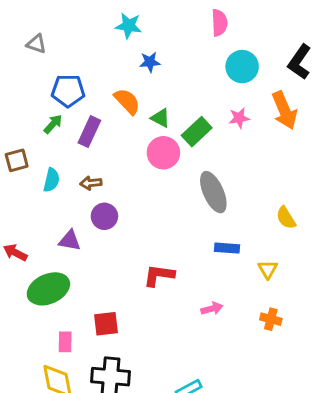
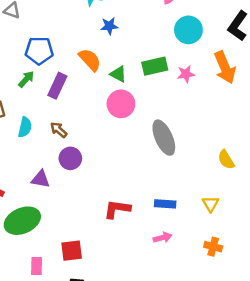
green rectangle: (197, 132) -> (155, 66), moved, turned 30
brown arrow: (91, 183) -> (59, 130), turned 48
blue rectangle: (227, 248) -> (165, 204), moved

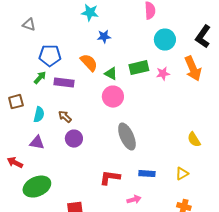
purple rectangle: (57, 86) -> (64, 83), turned 72
gray ellipse: (164, 138) -> (127, 137), moved
purple triangle: (40, 179) -> (37, 143), moved
yellow triangle: (211, 204) -> (182, 174), turned 32
pink arrow: (162, 238) -> (134, 200), moved

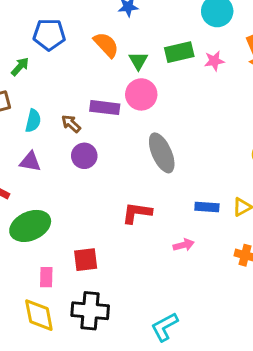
green triangle: (111, 74) -> (138, 61), turned 32
green arrow: (40, 78) -> (20, 67), moved
purple rectangle: (64, 83) -> (105, 108), moved
blue rectangle: (147, 174) -> (207, 207), moved
pink arrow: (134, 200) -> (184, 245), moved

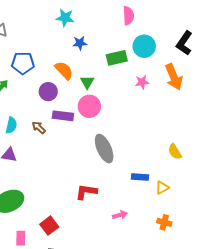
green rectangle: (179, 52) -> (117, 58), moved
purple circle: (84, 156) -> (48, 92), moved
blue rectangle: (207, 207) -> (140, 177), moved
red square: (86, 260) -> (49, 226), turned -30

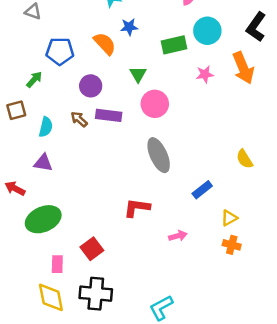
orange semicircle: (64, 70) -> (105, 44), moved
pink circle: (89, 106) -> (155, 104), moved
brown arrow: (39, 127) -> (79, 119), moved
blue rectangle: (140, 177) -> (202, 190), turned -42
yellow triangle: (162, 188) -> (229, 218), moved

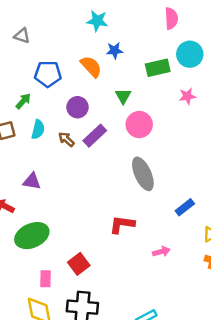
purple rectangle: (109, 115) -> (95, 136), turned -50
cyan semicircle: (46, 127) -> (38, 129), moved

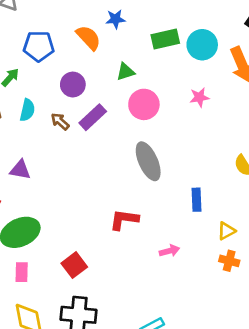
cyan circle: (190, 54) -> (202, 45), moved
green triangle: (123, 96) -> (125, 72), turned 42
pink star: (187, 96) -> (199, 97), moved
blue rectangle: (185, 207) -> (197, 200), turned -54
pink rectangle: (45, 279) -> (22, 272), moved

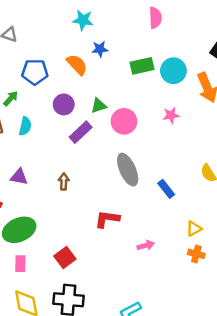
green triangle: (125, 72) -> (99, 106), moved
brown arrow: (60, 121) -> (64, 182), moved, turned 49
blue rectangle: (197, 200) -> (166, 189), moved, turned -36

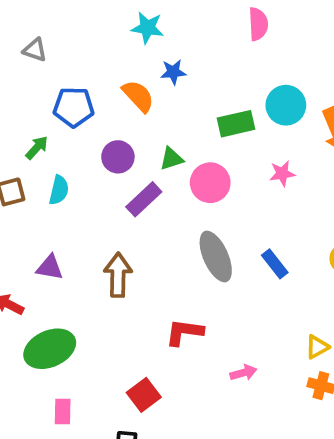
green rectangle: (142, 66) -> (236, 124), moved
brown arrow: (64, 182) -> (118, 275), size x1.6
blue rectangle: (166, 189) -> (275, 264), moved
red square: (65, 258) -> (144, 395), moved
pink rectangle: (20, 264) -> (63, 411), moved

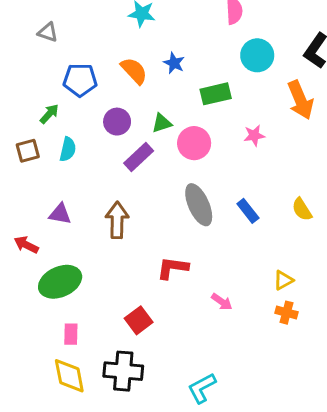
blue star: (173, 72) -> (174, 63), moved, turned 30
cyan circle: (286, 105) -> (257, 55), moved
pink arrow: (243, 373) -> (222, 302), turned 50

